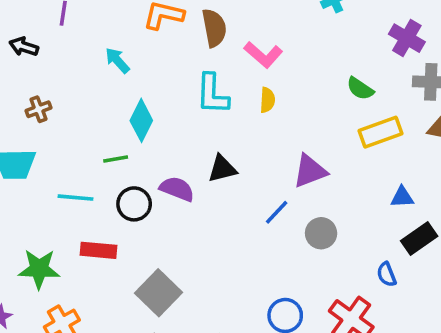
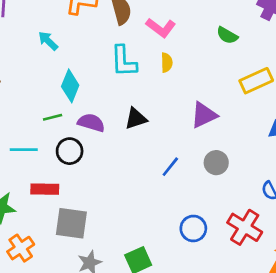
green semicircle: (360, 89) -> (227, 35), moved
purple semicircle: (177, 189) -> (91, 123), moved
blue line: (277, 212) -> (170, 167), moved
gray square: (158, 293) -> (71, 223), moved, turned -32

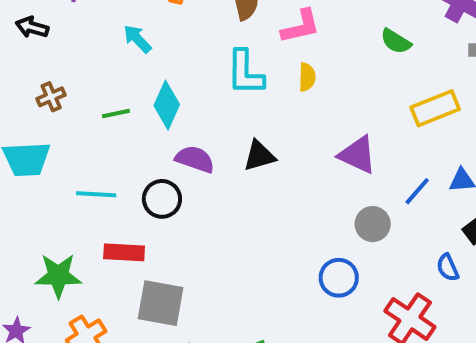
pink L-shape: (161, 28) -> (301, 26), turned -52
purple triangle: (204, 115) -> (358, 155), turned 48
green line: (53, 117) -> (116, 113), moved
blue line: (170, 167) -> (417, 191), moved
blue circle: (193, 228) -> (339, 278), moved

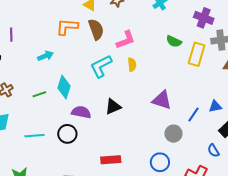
cyan arrow: (137, 39) -> (45, 56), turned 119
cyan L-shape: (245, 73) -> (101, 66), turned 70
yellow rectangle: (435, 108) -> (197, 54), moved, turned -45
red rectangle: (124, 252) -> (111, 160), moved

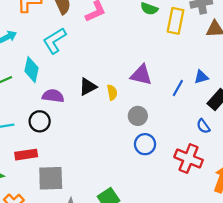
yellow semicircle: (132, 65) -> (112, 92), moved
cyan L-shape: (101, 66) -> (55, 41), moved
gray circle: (174, 134) -> (138, 116), moved
red rectangle: (111, 160) -> (26, 155), moved

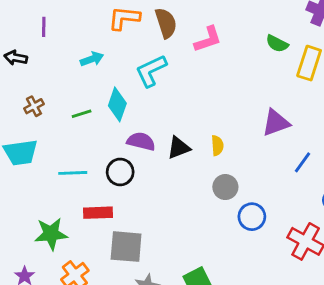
purple triangle: (141, 75) -> (276, 123), moved, turned -40
black triangle: (88, 87) -> (179, 148), moved
blue line: (178, 88) -> (302, 162), moved
gray circle: (138, 116) -> (225, 187), moved

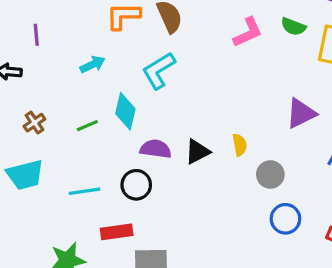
pink L-shape: (208, 39) -> (248, 32), moved
gray circle: (225, 187) -> (270, 174), moved

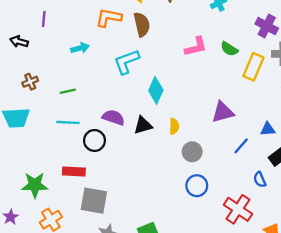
cyan diamond: (125, 111) -> (156, 90), moved
cyan line: (84, 191) -> (68, 122), moved

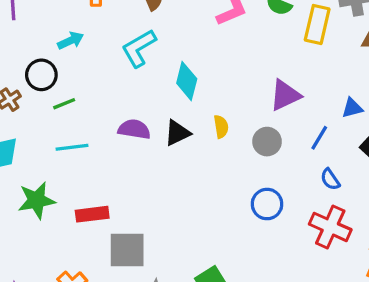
black circle: (95, 140) -> (41, 75), moved
gray circle: (192, 152) -> (267, 142), moved
blue semicircle: (260, 180) -> (330, 179), moved
green star: (35, 185) -> (36, 200), moved

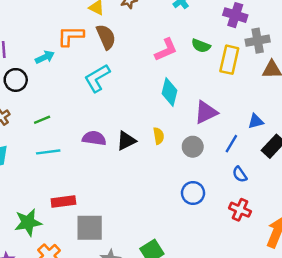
cyan arrow: (71, 41) -> (45, 57), moved
black circle: (41, 75) -> (16, 80), moved
cyan diamond: (187, 81) -> (169, 92), moved
green star: (36, 200) -> (28, 222), moved
red cross: (330, 227) -> (240, 210), size x0.7

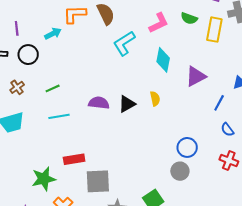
cyan L-shape: (97, 78) -> (124, 43), moved
gray circle: (193, 147) -> (180, 171), moved

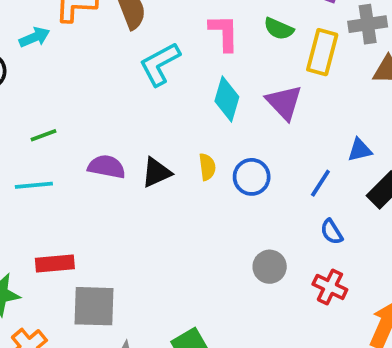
pink L-shape: (159, 23) -> (224, 33), turned -70
purple triangle: (196, 76) -> (284, 102), moved, turned -50
green line: (53, 88) -> (44, 135), moved
blue circle: (187, 147) -> (252, 177), moved
gray circle: (180, 171) -> (270, 267), moved

